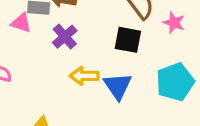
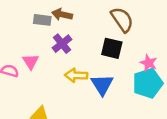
pink triangle: (21, 23) -> (31, 61), moved, turned 36
pink star: (174, 23) -> (149, 63), moved

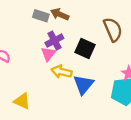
black square: (112, 48) -> (85, 49), moved
pink triangle: (31, 61) -> (48, 54), moved

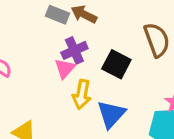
yellow arrow: (62, 72) -> (82, 94), turned -96

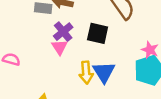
yellow arrow: (82, 94) -> (86, 73), moved

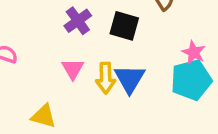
pink triangle: (60, 47) -> (73, 69), moved

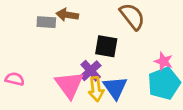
purple cross: (78, 21) -> (91, 71), moved
pink triangle: (73, 69) -> (69, 85), size x1.6

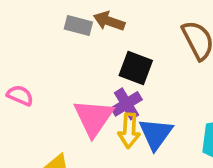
black square: (106, 46) -> (136, 68), moved

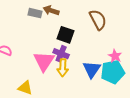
purple cross: (126, 104) -> (61, 54), turned -35
blue triangle: (156, 134) -> (92, 69), moved

